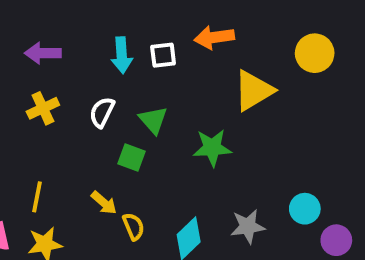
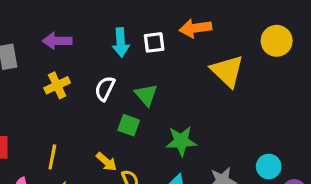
yellow triangle: (254, 91) -> (227, 71), turned -45
green star: (212, 148) -> (181, 141), moved

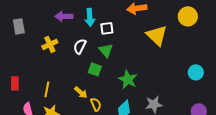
purple arrow: (57, 41) -> (64, 16), moved
white square: (154, 42) -> (107, 28), moved
green star: (181, 141) -> (128, 79), turned 30
cyan circle: (269, 166) -> (196, 72), moved

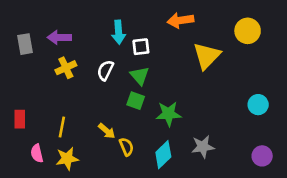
purple arrow: (64, 16) -> (59, 37), moved
yellow triangle: (157, 35) -> (207, 56), turned 30
green square: (95, 69) -> (136, 101), moved
green star: (128, 79) -> (169, 114), turned -30

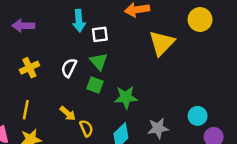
yellow cross: (66, 68) -> (29, 68), moved
white semicircle: (105, 70) -> (69, 68), moved
cyan circle: (258, 105) -> (198, 116), moved

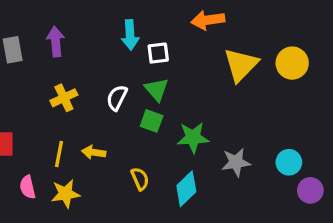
yellow circle: (200, 20) -> (292, 63), moved
purple arrow: (23, 26) -> (56, 42), turned 85
yellow arrow: (68, 113) -> (94, 152), moved, turned 147
gray star: (158, 128) -> (236, 162), moved

